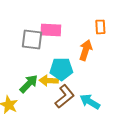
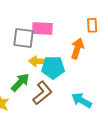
yellow arrow: (49, 81) -> (38, 61), moved
brown L-shape: (65, 96) -> (42, 93), moved

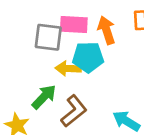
orange arrow: (77, 49) -> (106, 30), moved, turned -36
cyan pentagon: (53, 68) -> (88, 57), moved

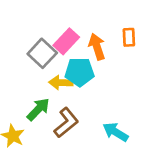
pink rectangle: (74, 24) -> (66, 41), turned -50
gray square: (48, 37) -> (42, 53), turned 36

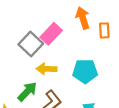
orange arrow: (97, 47) -> (83, 18), moved
cyan pentagon: (80, 72) -> (85, 71), moved

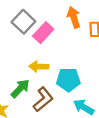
gray square: (31, 44) -> (23, 22), moved
cyan pentagon: (85, 71) -> (68, 80), moved

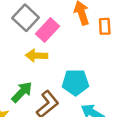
yellow arrow: (39, 67) -> (37, 56), moved

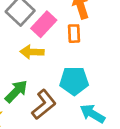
orange rectangle: (105, 26) -> (74, 34), moved

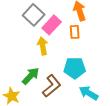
yellow arrow: (32, 52) -> (43, 46), turned 78

